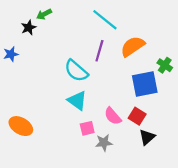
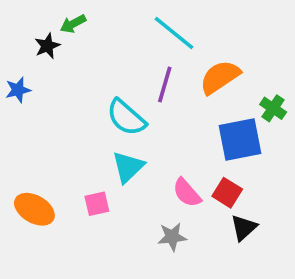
cyan triangle: (77, 101) -> (128, 167), turned 40
pink square: (87, 128) -> (97, 204), moved

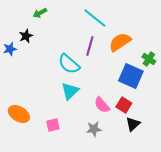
black star: (47, 46) -> (26, 36), moved
blue square: (240, 139) -> (131, 76), turned 35
pink square: (97, 204) -> (53, 125), moved

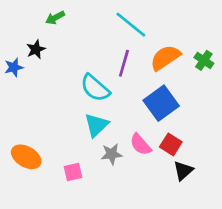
green cross: (149, 59) -> (204, 60), moved
blue square: (131, 76) -> (161, 103), moved, turned 30
gray star: (94, 129) -> (112, 154), moved

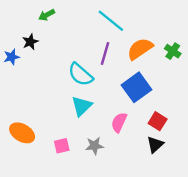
pink semicircle: (140, 144) -> (119, 122), turned 66
red square: (171, 144) -> (158, 121), moved
gray star: (112, 154) -> (94, 146), moved

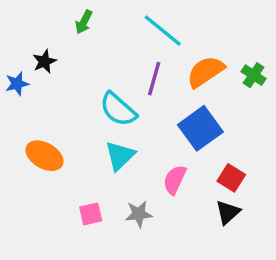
green arrow: (47, 15) -> (84, 22), moved, turned -35
orange ellipse: (22, 133) -> (44, 156), moved

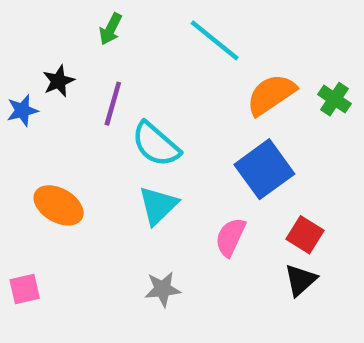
purple line: (154, 79) -> (113, 104), moved
pink square: (91, 214) -> (25, 289), moved
gray star: (139, 214) -> (163, 289), moved

